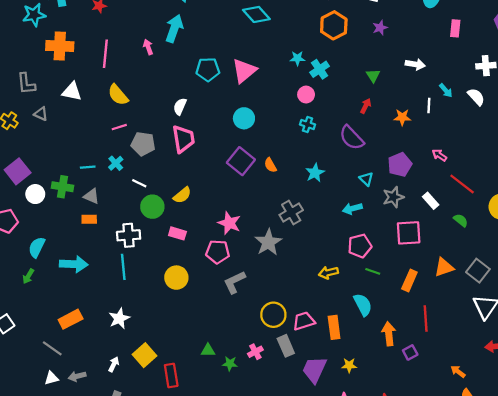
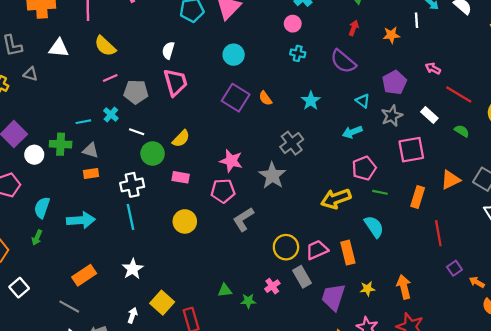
yellow arrow: (328, 273) -> (336, 199), size x1.5
orange arrow: (389, 334) -> (404, 287), moved
purple square: (410, 352) -> (454, 268), moved

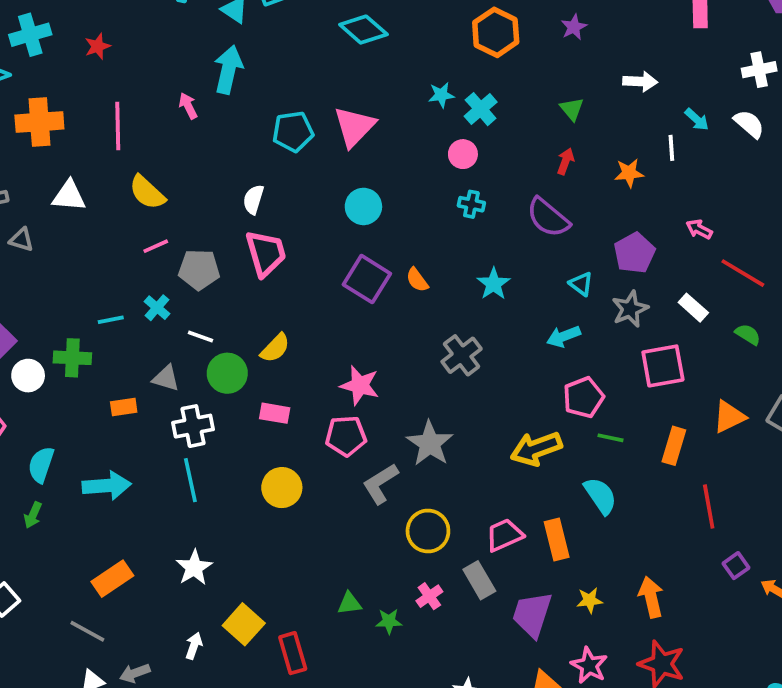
gray triangle: (91, 150) -> (166, 378), moved
gray star: (272, 176) -> (430, 443), moved
yellow circle: (286, 247) -> (428, 531), moved

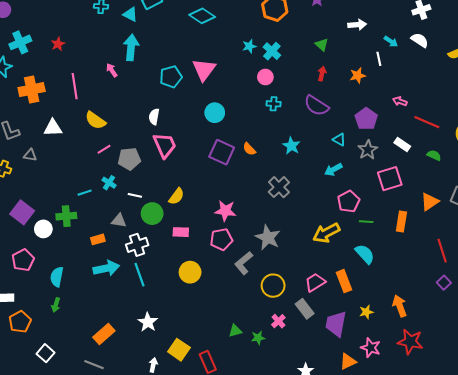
cyan arrow: (107, 486) -> (106, 268), moved
red line: (709, 507) -> (442, 251), moved

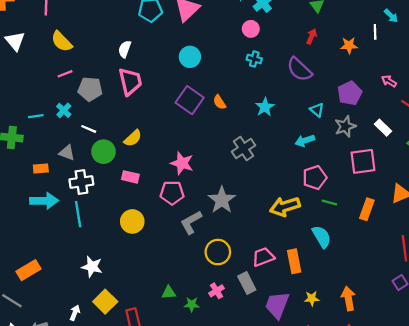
white triangle: (53, 128) -> (15, 41), turned 42
white star: (148, 322) -> (92, 267), moved, turned -30

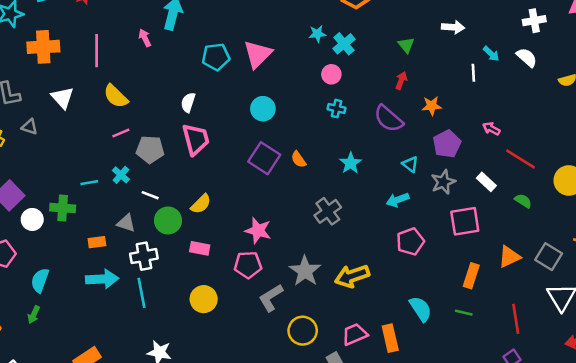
orange star: (349, 45) -> (432, 106), moved
green line: (329, 202) -> (464, 313), moved
yellow arrow: (285, 207) -> (352, 276), moved

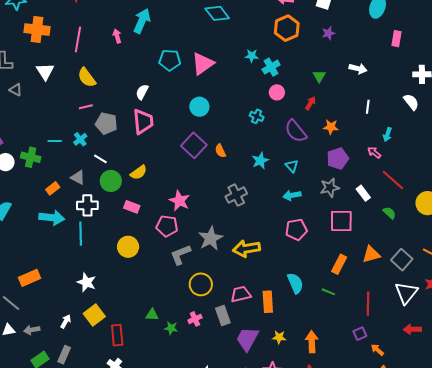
cyan arrow: (491, 54) -> (387, 134), moved, turned 56
pink circle: (331, 74) -> (277, 92), moved
cyan triangle: (410, 164) -> (292, 166), moved
orange rectangle: (97, 242) -> (53, 188), turned -40

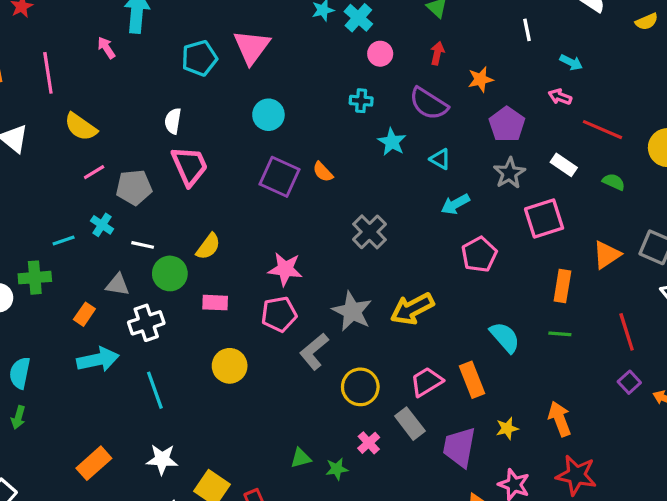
cyan arrow: (387, 134) -> (571, 62), turned -64
cyan star: (260, 161) -> (392, 142), moved
cyan line: (81, 234) -> (155, 390), moved
white star: (87, 282) -> (162, 459), moved

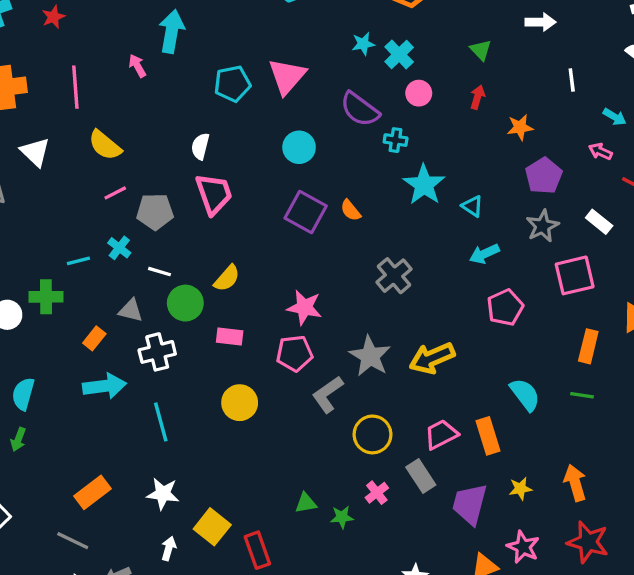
purple semicircle: (429, 104) -> (360, 109), moved
cyan star: (392, 142) -> (424, 185), size x1.4

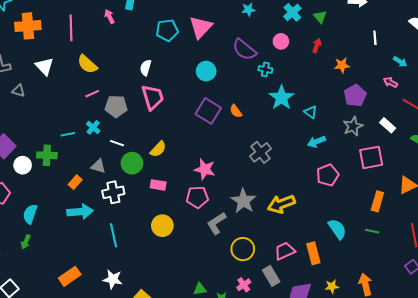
cyan cross: (399, 54) -> (292, 12), moved

